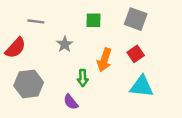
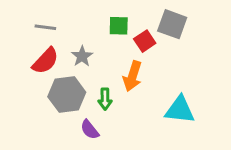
red semicircle: (15, 48) -> (45, 61), moved
red square: (136, 54) -> (145, 41), moved
gray hexagon: (29, 84) -> (67, 94), moved

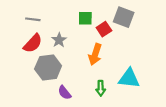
green arrow: (105, 99) -> (101, 88), moved

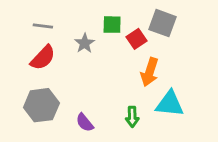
gray star: (59, 40) -> (85, 43), moved
orange arrow: (95, 54) -> (150, 72), moved
gray hexagon: (48, 67) -> (41, 105), moved

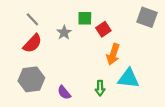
gray square: (162, 23) -> (147, 17), moved
gray line: (43, 26) -> (32, 19), turned 40

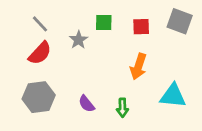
red square: (103, 29) -> (141, 27), moved, turned 32
cyan triangle: (128, 78) -> (173, 96), moved
purple semicircle: (64, 93) -> (87, 104), moved

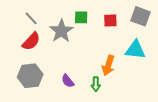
gray star: (79, 40) -> (61, 31), size x1.6
orange arrow: (138, 66) -> (108, 65), moved
cyan triangle: (173, 96) -> (135, 50), moved

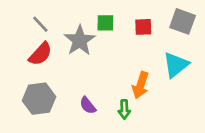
cyan triangle: (135, 50) -> (176, 65), turned -45

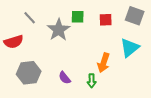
red semicircle: (40, 54) -> (14, 42), moved, turned 30

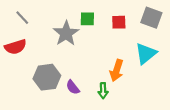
gray line: (30, 18) -> (22, 18), moved
gray hexagon: (29, 73) -> (47, 77), moved

